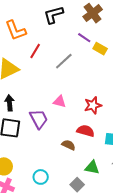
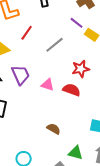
red star: (93, 105) -> (81, 69), moved
purple trapezoid: (39, 119) -> (21, 75), moved
red semicircle: (86, 131) -> (72, 90), moved

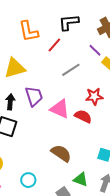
red line: (27, 33) -> (54, 45), moved
pink triangle: (48, 85) -> (60, 109), size x1.5
brown semicircle: (54, 129) -> (61, 153), size x1.5

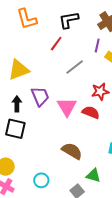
orange L-shape: (29, 31) -> (27, 19), moved
purple line: (95, 50) -> (97, 45), turned 64
pink triangle: (60, 109) -> (67, 107), turned 40

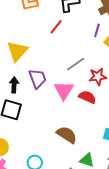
gray line: (75, 67) -> (76, 64), moved
yellow triangle: (19, 70) -> (17, 51), turned -30

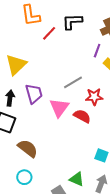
red line: (56, 27) -> (49, 33), moved
brown semicircle: (67, 135) -> (28, 148), moved

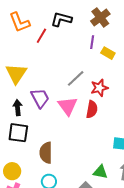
black L-shape: (72, 22) -> (61, 19), turned 30
red semicircle: (82, 116) -> (92, 109), turned 84
brown semicircle: (28, 148) -> (46, 153), turned -115

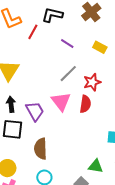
purple line: (92, 42) -> (67, 43), moved, turned -64
purple trapezoid: (40, 98) -> (35, 111), moved

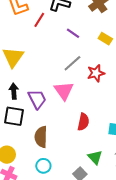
red semicircle: (85, 104) -> (83, 122), moved
green triangle: (96, 166) -> (95, 157), turned 35

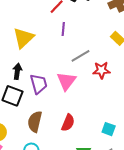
purple line: (73, 33) -> (63, 29), moved, turned 48
red semicircle: (83, 122) -> (68, 123), moved

